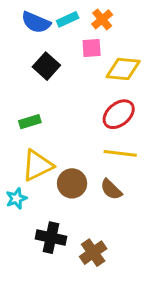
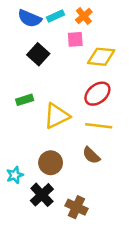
yellow triangle: (37, 165) -> (57, 116), moved
brown circle: (72, 183) -> (51, 163), moved
cyan star: (16, 198) -> (15, 175), moved
black cross: (51, 238) -> (42, 195), turned 35
brown cross: (93, 253) -> (76, 207), turned -30

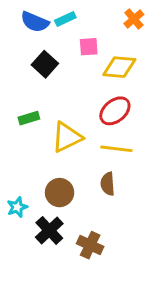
orange cross: (84, 16) -> (134, 19), moved
brown semicircle: (91, 155) -> (108, 184), turned 42

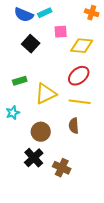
orange cross: (134, 19) -> (92, 13), turned -32
cyan star: (17, 207) -> (13, 113), moved

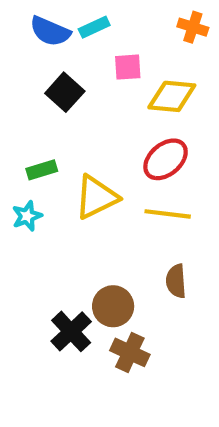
cyan star: (13, 113) -> (27, 216), moved
brown semicircle: (74, 126) -> (176, 281), moved
brown circle: (41, 132) -> (113, 306), moved

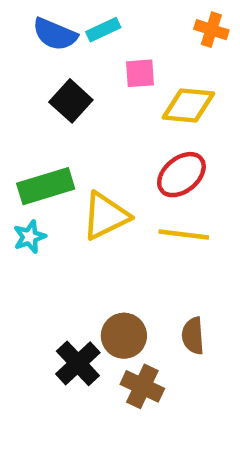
green rectangle: (42, 170) -> (46, 186), size x1.6
brown semicircle: (176, 281) -> (193, 336), moved

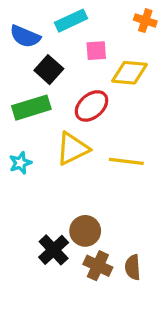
cyan rectangle: (103, 30) -> (71, 21), size x1.4
blue semicircle: (55, 34) -> (25, 36), moved
red ellipse: (181, 175) -> (92, 106), moved
green rectangle: (46, 186) -> (31, 108), moved
brown semicircle: (193, 336) -> (133, 267), moved

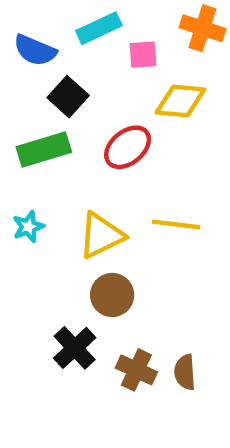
orange cross: (145, 21) -> (203, 28), size x1.4
pink square: (96, 51) -> (143, 55), moved
yellow triangle: (73, 149) -> (101, 235), moved
brown circle: (85, 231) -> (112, 295), moved

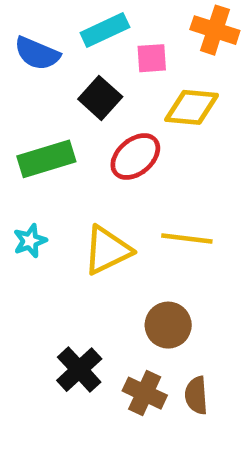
black square: (68, 97) -> (100, 98), moved
brown circle: (112, 295) -> (168, 325), moved

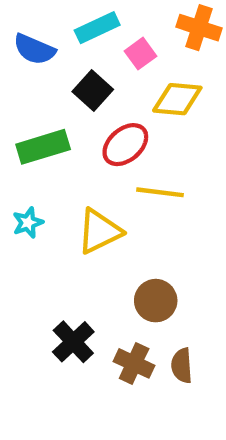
pink square: (152, 58) -> (141, 54), turned -32
yellow line: (187, 238) -> (160, 192), moved

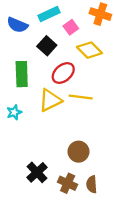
yellow diamond: (177, 99) -> (89, 50), turned 40
green rectangle: (43, 147) -> (22, 74), turned -75
yellow triangle: (99, 231) -> (50, 100), moved

